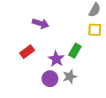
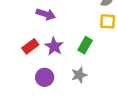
purple star: (56, 59) -> (54, 46), moved
purple circle: (50, 79) -> (45, 77), moved

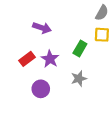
green rectangle: (85, 45) -> (80, 49), moved
gray star: (79, 75) -> (79, 78), moved

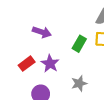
green rectangle: (80, 49) -> (79, 44), moved

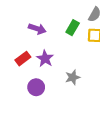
green rectangle: (79, 44) -> (73, 28), moved

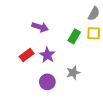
green rectangle: (73, 28) -> (74, 36), moved
purple circle: (36, 87) -> (47, 82), moved

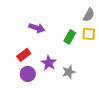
purple star: (47, 55) -> (49, 63), moved
purple circle: (47, 82) -> (28, 74), moved

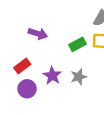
green rectangle: (70, 37) -> (77, 44), turned 32
gray star: (69, 72) -> (79, 77), moved

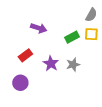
purple circle: (27, 89) -> (20, 83), moved

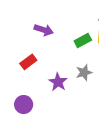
purple star: (51, 64) -> (58, 82), moved
purple circle: (20, 83) -> (24, 104), moved

